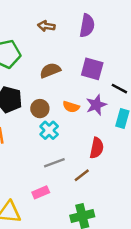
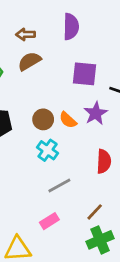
brown semicircle: (50, 70) -> (29, 61), moved
orange semicircle: (71, 107) -> (68, 120), turned 35
brown circle: (40, 109) -> (43, 119), moved
brown line: (82, 175) -> (95, 212), moved

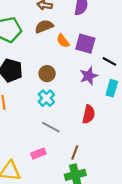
orange semicircle: (68, 120) -> (63, 41), moved
gray line: (59, 185) -> (51, 127), turned 48
brown line: (95, 212) -> (75, 152), turned -32

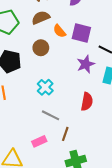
brown circle: (47, 74) -> (41, 48), moved
brown line: (75, 152) -> (65, 134), moved

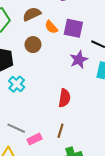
cyan cross: (45, 87) -> (17, 84), moved
red semicircle: (87, 102) -> (64, 98), moved
gray line: (51, 115) -> (16, 128), moved

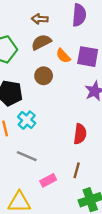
gray line: (16, 128) -> (27, 156), moved

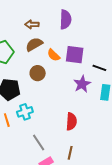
cyan cross: (27, 120) -> (25, 112), turned 35
gray line: (27, 156) -> (39, 142), moved, turned 36

